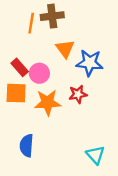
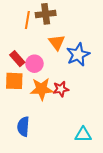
blue star: (90, 63) -> (78, 55), turned -30
red star: (78, 94) -> (61, 89), moved
cyan triangle: (95, 155) -> (83, 135), turned -48

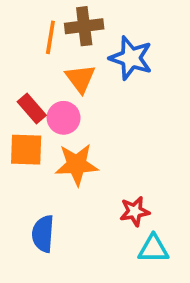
orange triangle: (57, 42) -> (80, 79), moved
blue star: (78, 55) -> (131, 58), moved, turned -30
red star: (61, 89) -> (135, 211), moved

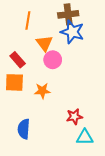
brown cross: (84, 26) -> (68, 14), moved
pink circle: (64, 118) -> (53, 60), moved
orange star: (77, 165) -> (42, 91), size x0.7

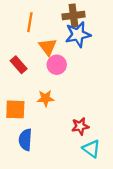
blue star: (72, 32) -> (78, 35), turned -30
orange square: (14, 82) -> (15, 109), moved
cyan triangle: (85, 137) -> (91, 149), turned 36

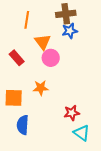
blue star: (78, 35) -> (70, 31), size x0.7

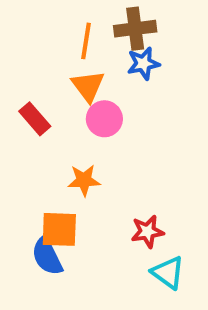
orange line: (27, 20) -> (86, 41), moved
orange square: (14, 98) -> (59, 229), moved
blue semicircle: (23, 125) -> (47, 256), turned -30

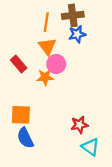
orange star: (84, 180) -> (45, 77), moved
orange square: (59, 229) -> (21, 115), moved

